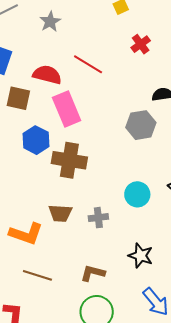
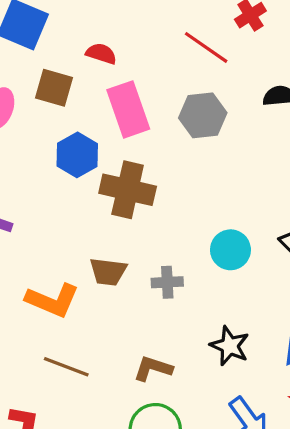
red line: (88, 64) -> (206, 47), moved
red semicircle: (47, 75) -> (101, 54), size x0.7
gray hexagon: (141, 125) -> (203, 115), moved

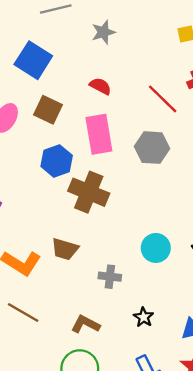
red semicircle: (101, 54) -> (100, 86), moved
gray cross: (167, 282) -> (110, 277), moved
black star: (230, 346) -> (144, 317), size x0.7

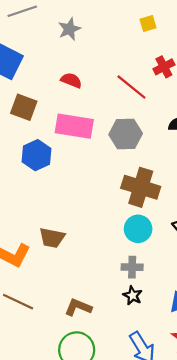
pink rectangle: (99, 134) -> (74, 126), turned -66
brown cross: (89, 192) -> (141, 187), moved
gray cross: (110, 277) -> (132, 267), moved

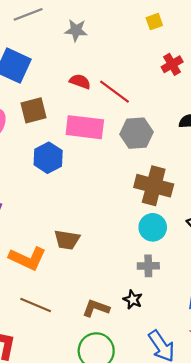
gray star: (69, 29) -> (76, 30), turned 30
red line: (131, 87) -> (114, 92), moved
brown square: (24, 107) -> (33, 110), turned -32
black star: (133, 296) -> (133, 300), moved

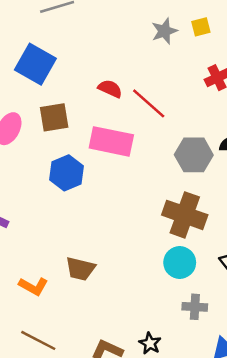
gray star: (76, 30) -> (164, 31), moved, turned -30
gray hexagon: (137, 133) -> (194, 155), moved
orange L-shape: (28, 258) -> (33, 286), size x0.7
gray cross: (148, 266) -> (195, 307), moved

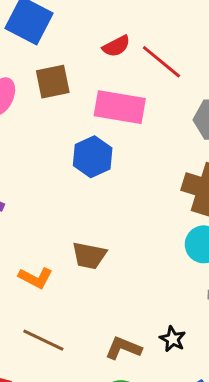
red semicircle: (110, 89) -> (116, 46), turned 130
blue hexagon: (67, 173) -> (93, 157), moved

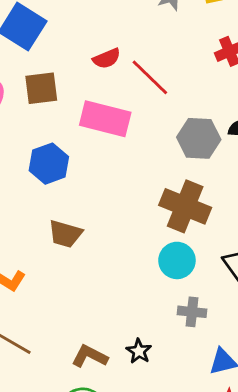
blue hexagon: (93, 157) -> (49, 164), moved
brown trapezoid: (89, 256) -> (65, 234), moved

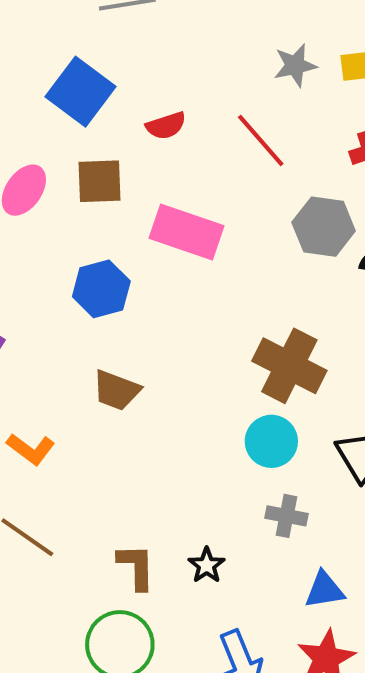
red semicircle: (107, 58) -> (166, 126), moved
red line: (150, 77) -> (261, 140), moved
gray hexagon: (199, 138) -> (324, 227), moved
brown L-shape: (90, 356) -> (136, 567), turned 57

